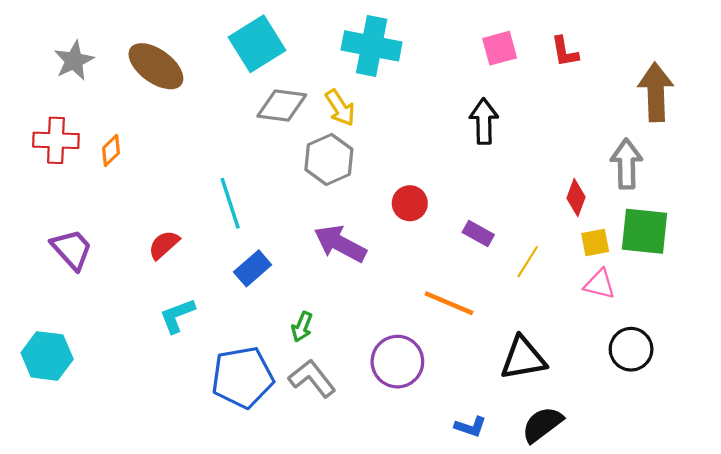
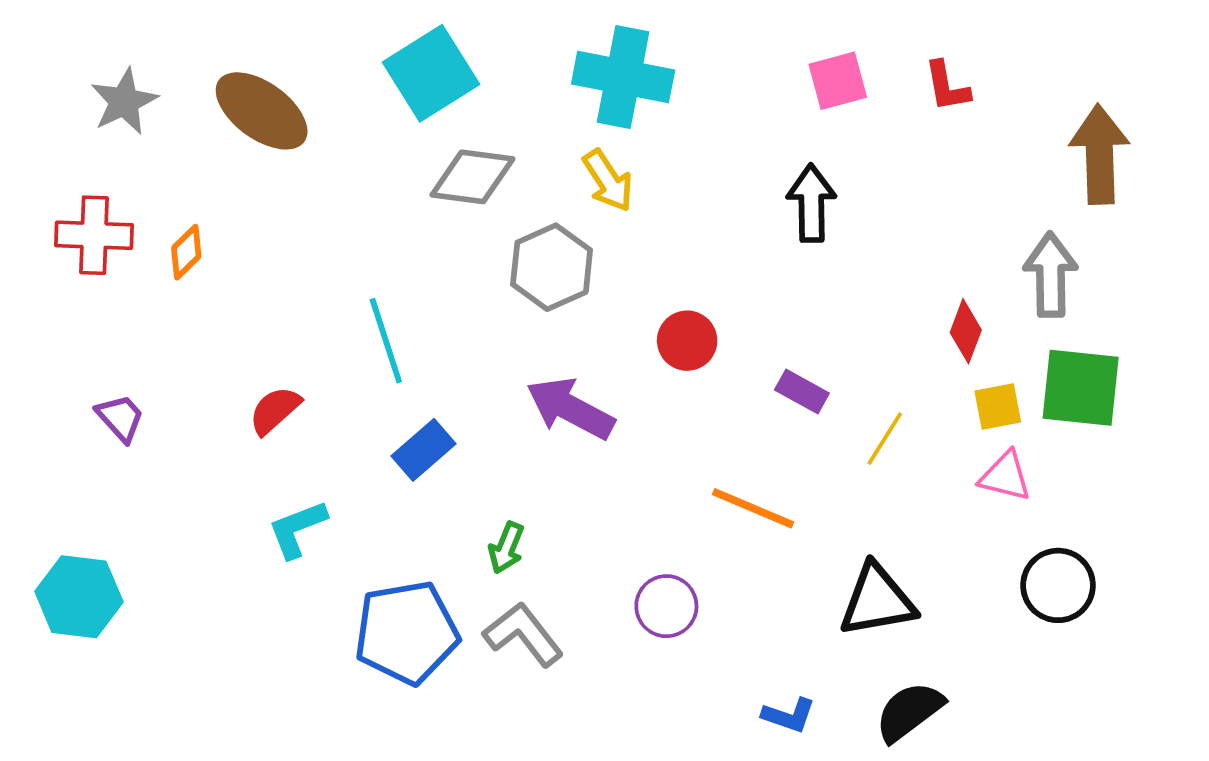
yellow arrow: (340, 108) -> (608, 181), moved
purple trapezoid: (72, 249) -> (120, 418), size x0.7
purple circle: (397, 362) -> (666, 606), size x0.7

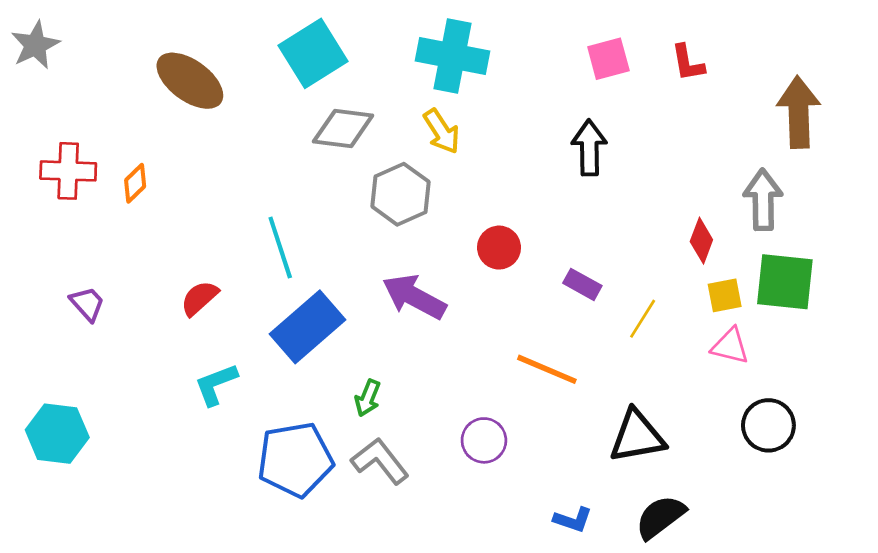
gray star: (124, 102) -> (35, 45), moved
blue rectangle: (423, 450) -> (308, 327), size x1.6

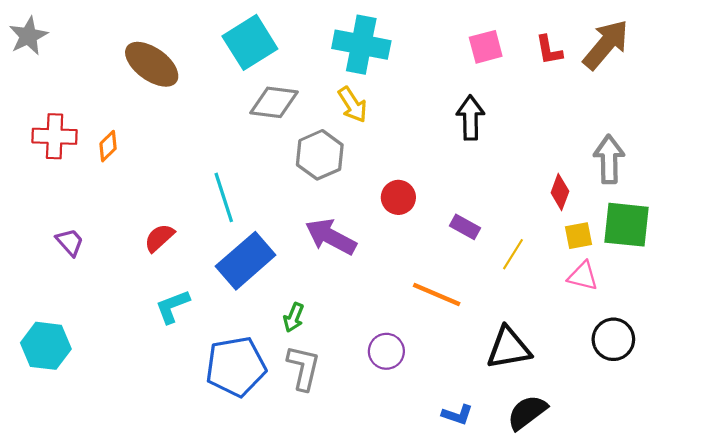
brown arrow: (799, 112) -> (606, 45), moved, turned 42
gray L-shape: (380, 461) -> (303, 368), turned 51

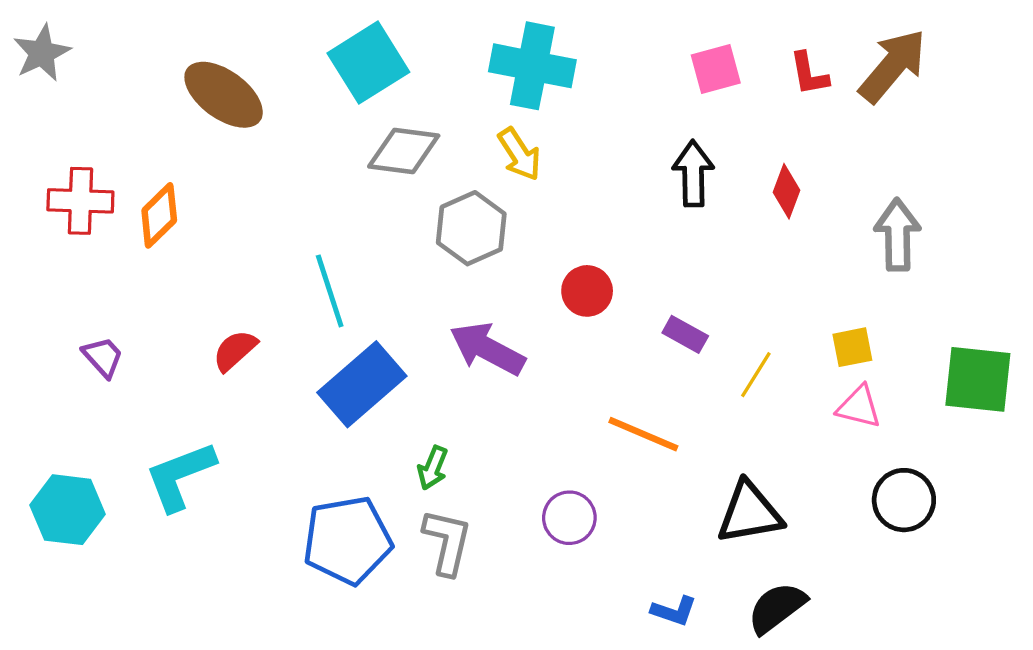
orange diamond: (108, 146) -> (159, 215), size x1.4
red diamond: (560, 192) -> (787, 191), moved
green square: (627, 225) -> (978, 379), moved
cyan L-shape: (172, 307) -> (180, 476), moved, size x1.4

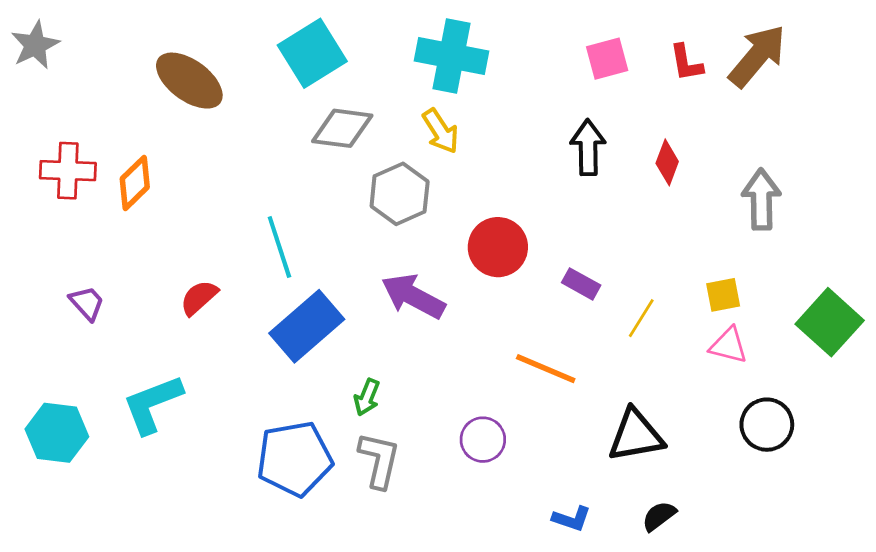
red circle: (587, 291) -> (498, 247), size x1.4
green square: (978, 379) -> (830, 322), turned 36
black semicircle: (777, 608) -> (659, 516), size x0.7

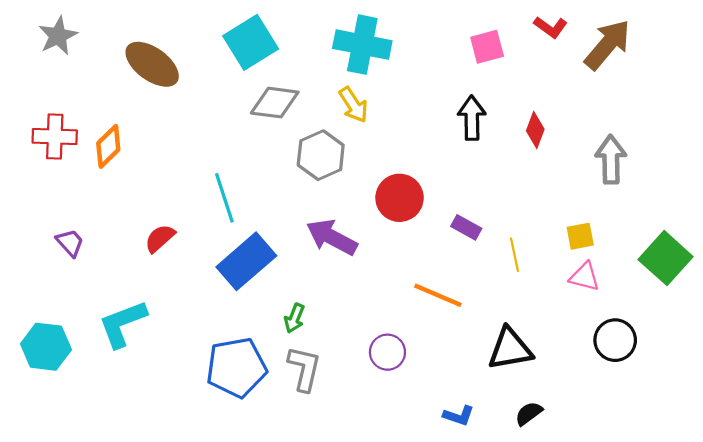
gray star: (35, 45) -> (58, 36), moved
red L-shape: (686, 63) -> (551, 27), moved, turned -44
yellow line: (641, 318) -> (514, 255), turned -44

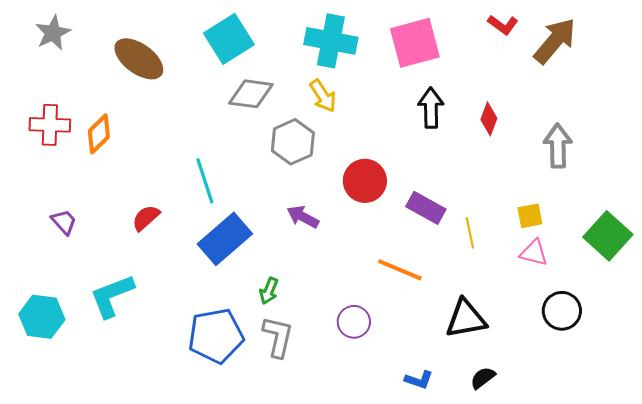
pink square: (487, 47) -> (415, 43), moved, size x1.6
purple rectangle: (466, 227) -> (426, 208), size x1.4
purple arrow: (332, 237) -> (303, 217), size x0.7

